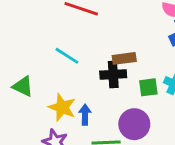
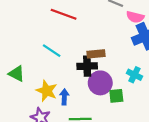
green square: (148, 87) -> (116, 96), moved
purple circle: (134, 124) -> (100, 83), moved

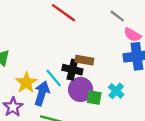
cyan line: (52, 51) -> (54, 78), moved
green square: (116, 96) -> (94, 98), moved
blue arrow: (64, 97) -> (42, 93), size x1.5

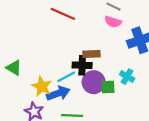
pink semicircle: (133, 35) -> (113, 22), moved
cyan line: (54, 78) -> (66, 77), turned -66
blue arrow: (42, 93) -> (58, 93), turned 65

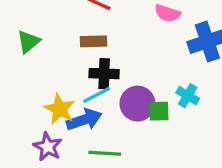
brown rectangle: (91, 54) -> (93, 41), moved
black cross: (82, 65) -> (104, 74), moved
green triangle: (14, 68) -> (28, 42), moved, turned 49

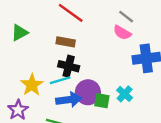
blue arrow: (84, 120) -> (69, 100), moved

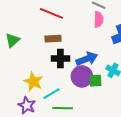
pink semicircle: (122, 33) -> (99, 19), turned -105
cyan line: (60, 80) -> (51, 94), moved
blue arrow: (69, 100) -> (87, 59), moved

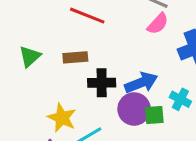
pink semicircle: (99, 19) -> (158, 24), turned 42
brown rectangle: (53, 39) -> (75, 57), moved

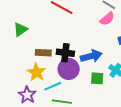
brown rectangle: (75, 57) -> (43, 53), moved
purple circle: (134, 109) -> (69, 69), moved

